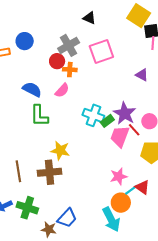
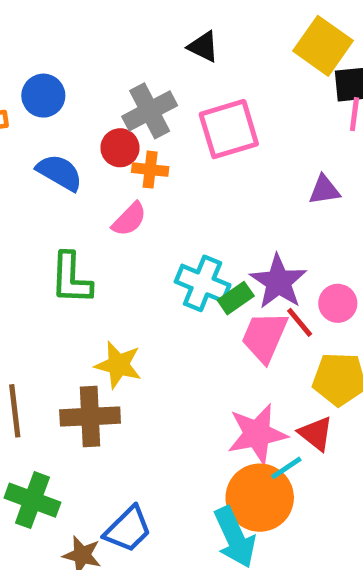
purple triangle: (142, 75) -> (324, 190), turned -40
blue semicircle: (32, 89) -> (60, 173), moved
pink star: (119, 176) -> (257, 434), size x1.4
red triangle: (142, 187) -> (316, 433), moved
orange circle: (121, 203) -> (260, 498), size x1.4

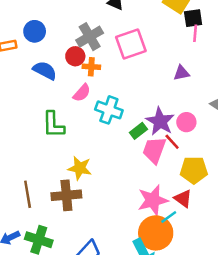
cyan cross: (203, 283) -> (109, 110), moved
pink circle: (338, 303) -> (186, 122), moved

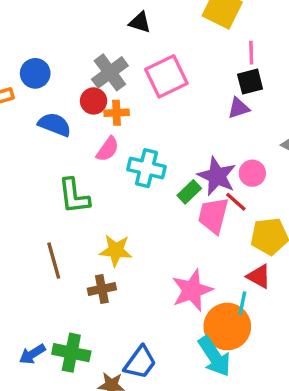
black square: (193, 18) -> (250, 82), moved
brown line: (28, 194) -> (54, 261), moved
brown cross: (66, 195) -> (102, 289), size x0.7
pink star: (153, 200) -> (192, 290), moved
cyan line: (169, 217) -> (242, 303), turned -36

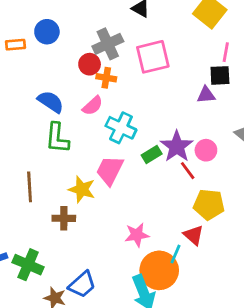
blue semicircle: (55, 124) -> (51, 102), moved
pink trapezoid: (213, 215) -> (110, 170), moved
pink star: (192, 290) -> (137, 235), size x0.7

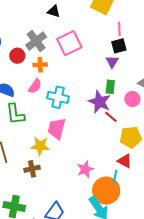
red circle: (90, 64) -> (17, 56), moved
purple triangle: (206, 95) -> (112, 62), turned -40
pink circle: (206, 150) -> (132, 99), moved
green rectangle: (152, 155) -> (110, 87), moved, turned -40

